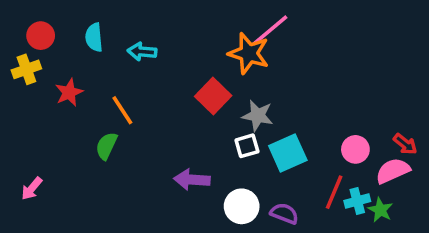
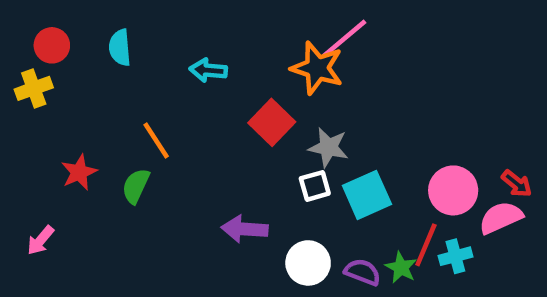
cyan arrow: (142, 52) -> (208, 70), moved
red star: (69, 92) -> (79, 172), moved
pink circle: (355, 149) -> (453, 190), size x1.4
green star: (380, 210) -> (401, 268), moved

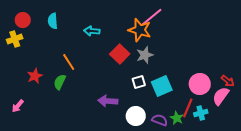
gray star: (328, 147) -> (145, 55), moved, turned -30
pink semicircle: (501, 218) -> (221, 96), turned -30

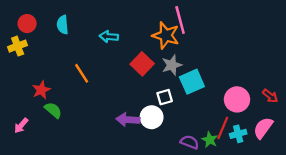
pink line: (152, 17) -> (180, 20), turned -65
green semicircle: (60, 82) -> (53, 110), moved, turned 105
cyan square: (162, 86) -> (192, 82), moved
pink semicircle: (221, 96) -> (263, 128), moved
white circle: (136, 116) -> (152, 117), moved

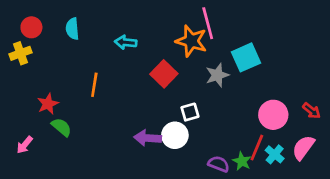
gray star: (172, 65) -> (217, 75), moved
orange line: (82, 73) -> (94, 85), turned 42
cyan square: (192, 82) -> (246, 57), moved
cyan cross: (238, 134) -> (275, 154), turned -35

